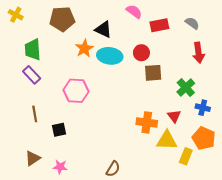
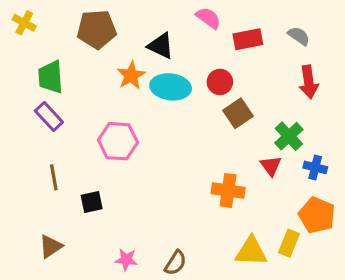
brown square: (153, 73) -> (238, 113), turned -30
red triangle: (174, 116) -> (271, 166), moved
yellow triangle: (167, 140) -> (251, 251), moved
pink star: (60, 167) -> (126, 260), moved

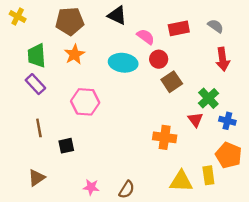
pink semicircle: (208, 18) -> (146, 37), moved
black triangle: (161, 46) -> (117, 15), moved
orange star: (131, 75) -> (75, 54), moved
yellow rectangle: (289, 243) -> (208, 175), turned -30

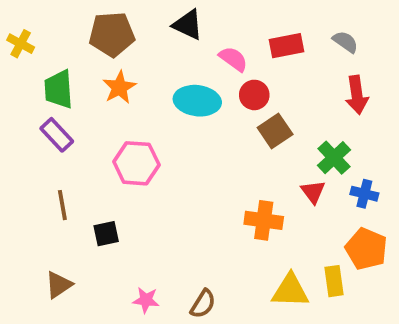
yellow cross: (18, 16) -> (21, 44), moved

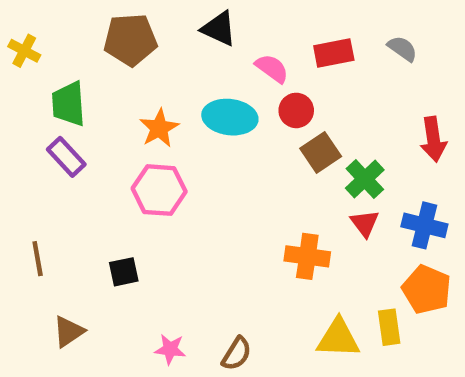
orange star: (119, 87) -> (159, 128), moved
red arrow: (357, 95) -> (433, 139), moved
green cross: (334, 158) -> (365, 179), moved
blue cross: (364, 194) -> (424, 225), size x1.4
brown line: (62, 205) -> (38, 259), moved

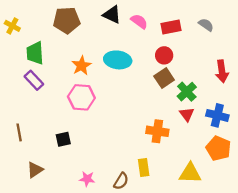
pink semicircle: (272, 68) -> (139, 21), moved
red circle: (296, 110) -> (164, 55), moved
yellow rectangle: (389, 327) -> (144, 168), moved
yellow triangle: (338, 338) -> (190, 173), moved

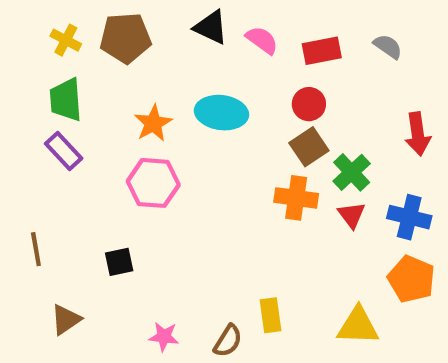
yellow cross: (12, 26) -> (66, 40), moved
orange cross: (157, 131) -> (296, 198), moved

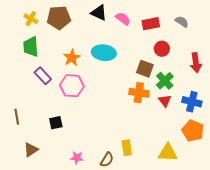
red circle: (309, 104) -> (162, 49), moved
brown square: (309, 147) -> (145, 69), turned -36
purple rectangle: (64, 151) -> (43, 76), moved

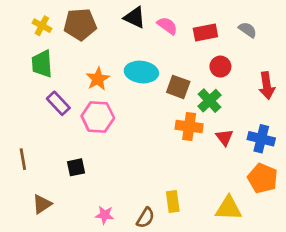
brown square: (145, 69) -> (178, 87), moved
green cross: (165, 81) -> (209, 101), moved

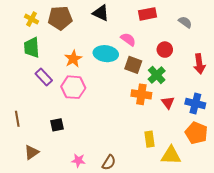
pink semicircle: (167, 26) -> (128, 39), moved
red rectangle: (205, 33) -> (148, 14), moved
yellow rectangle: (173, 201) -> (150, 139), moved

